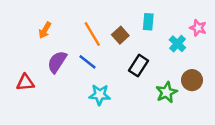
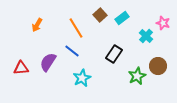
cyan rectangle: (148, 22) -> (122, 18), turned 48
brown square: (120, 35) -> (100, 15), moved
purple semicircle: (57, 62) -> (48, 62), moved
cyan star: (100, 95) -> (82, 78), turned -30

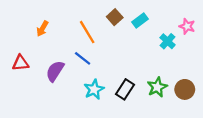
black rectangle: (114, 54) -> (125, 89), moved
brown circle: (158, 66) -> (185, 89), moved
red triangle: (21, 68) -> (21, 63), moved

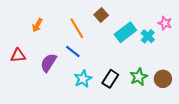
cyan rectangle: (140, 21) -> (125, 32), moved, size x1.5

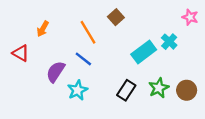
pink star: (165, 23) -> (190, 17), moved
cyan rectangle: (125, 32) -> (144, 52), moved
red triangle: (18, 56) -> (21, 53), moved, turned 35
cyan star: (83, 79) -> (78, 90), moved

